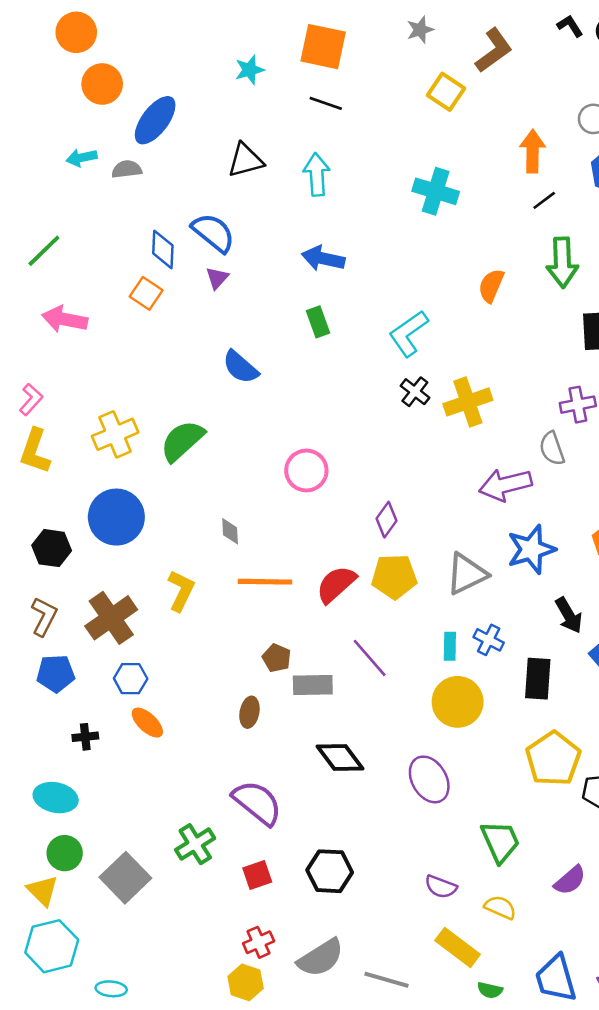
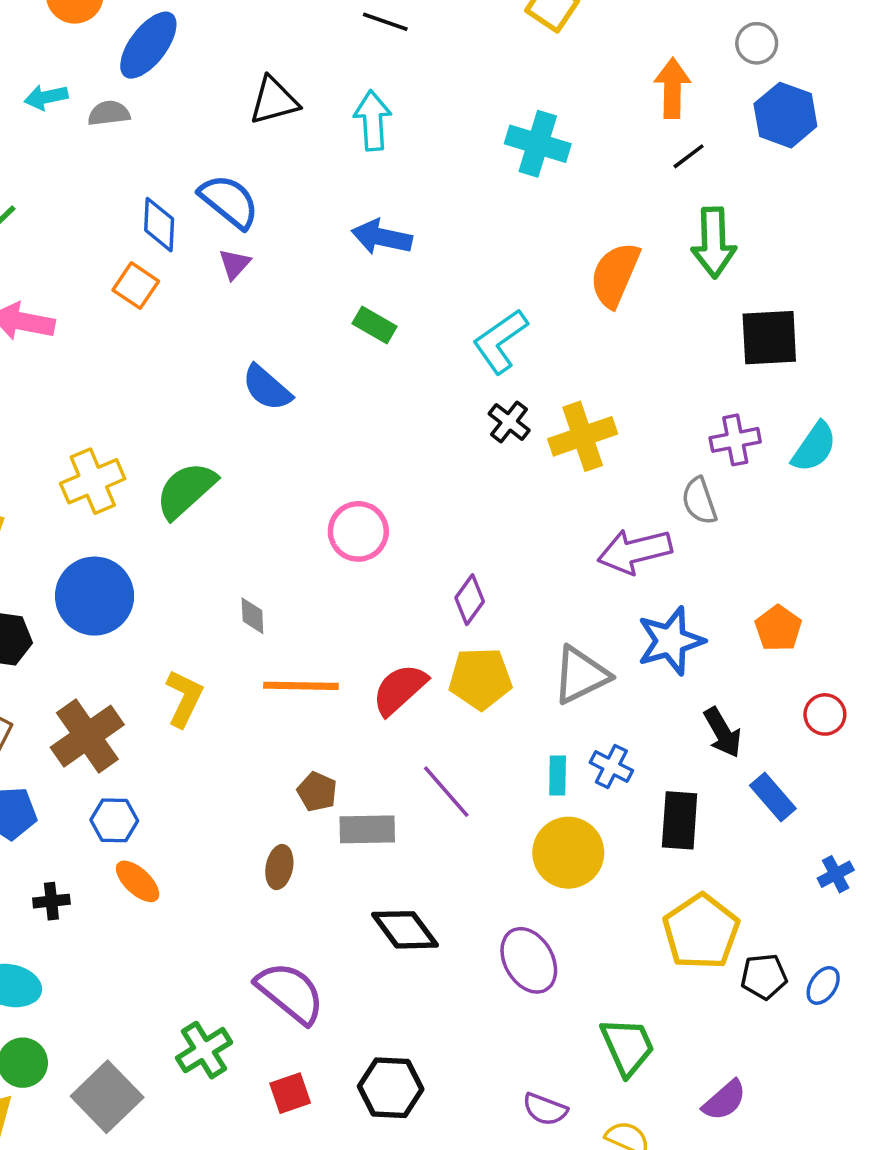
orange semicircle: (491, 286) -> (615, 275), size x1.4
green rectangle: (318, 322) -> (374, 325), turned -40

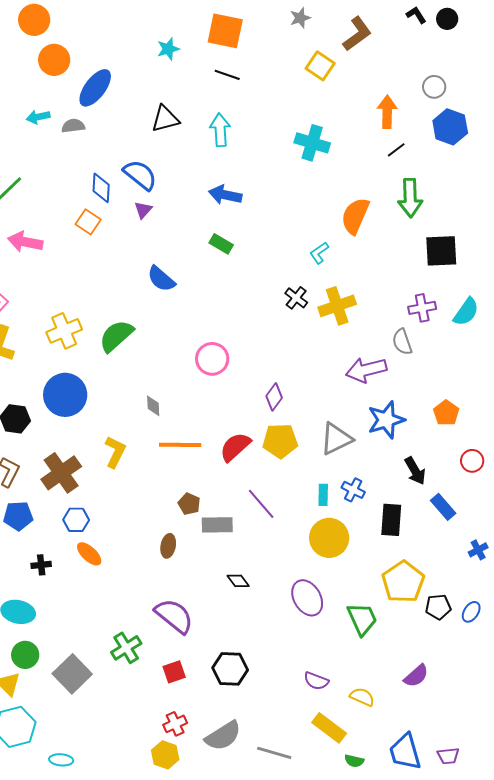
cyan L-shape: (500, 341) -> (319, 253), moved, size x0.6
black diamond: (405, 930) -> (238, 581), size x0.6
green trapezoid: (628, 1046) -> (362, 619), moved

